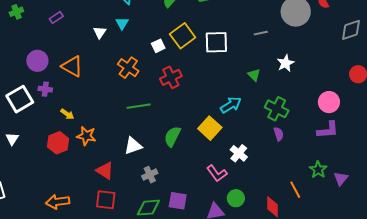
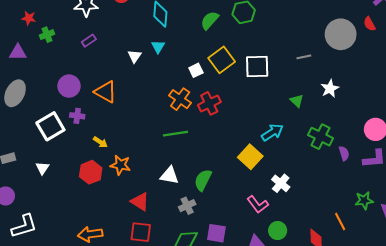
orange cross: (128, 68) -> (180, 99), moved
purple semicircle: (279, 134) -> (344, 153), moved
green semicircle: (172, 136) -> (203, 180), moved
white triangle: (133, 146) -> (169, 175), turned 30
green star: (318, 170) -> (364, 200), turned 30

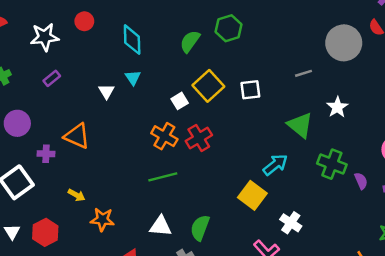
white square: (257, 67) -> (250, 90), size x0.7
purple circle: (69, 86) -> (17, 123), moved
green triangle: (297, 101) -> (300, 125), size x1.6
purple cross: (77, 116) -> (46, 154), moved
red hexagon: (91, 172) -> (45, 232), moved

